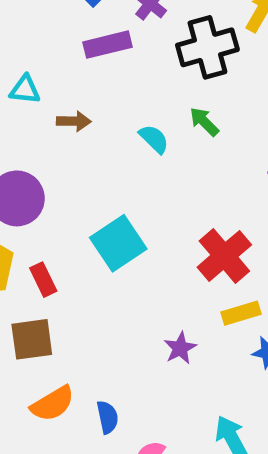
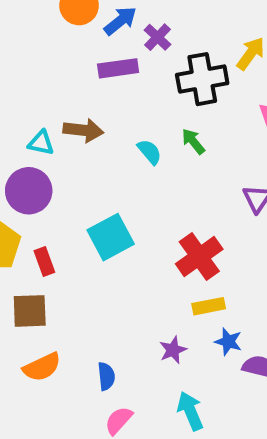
cyan triangle: (25, 90) -> (41, 143), moved
brown arrow: (74, 121) -> (83, 130), size x1.4
purple star: (180, 348) -> (173, 350), moved
blue semicircle: (107, 417) -> (106, 376), moved

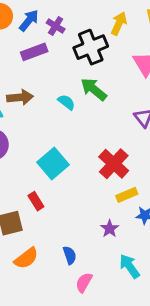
green arrow: (193, 141) -> (94, 89), size x1.5
red rectangle: (44, 261) -> (36, 201), moved

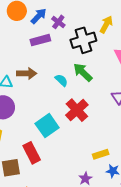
red cross: (114, 164) -> (77, 110), moved
red rectangle: (36, 201) -> (32, 153), size x1.5

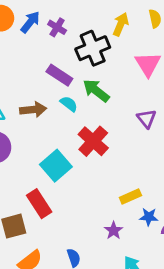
purple rectangle: (40, 40) -> (59, 75), moved, turned 54
brown arrow: (27, 73) -> (33, 110), moved

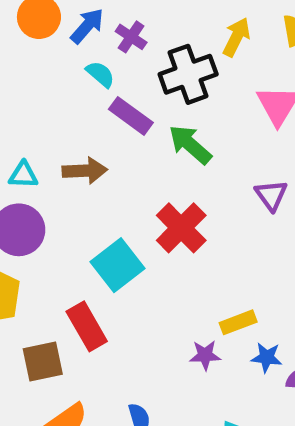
cyan semicircle: (69, 104) -> (100, 74), moved
purple star: (114, 231) -> (205, 355), moved, turned 30

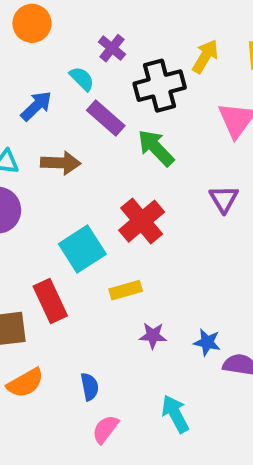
blue arrow: (87, 26) -> (36, 106), moved
yellow rectangle: (238, 322) -> (126, 290), moved

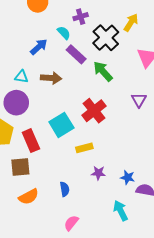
purple cross: (112, 48) -> (81, 17), turned 32
black cross: (160, 86) -> (106, 38), turned -30
red rectangle: (50, 301) -> (31, 141), moved
blue semicircle: (90, 387) -> (65, 189), moved
cyan arrow: (175, 414) -> (121, 211), moved

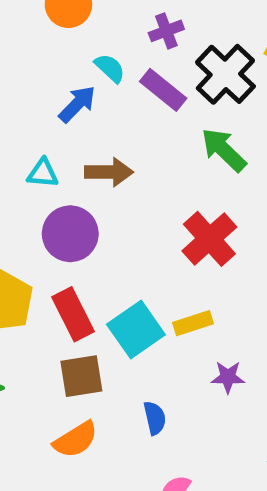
cyan semicircle: (64, 33) -> (110, 68), moved
purple rectangle: (76, 54) -> (163, 90), moved
purple circle: (16, 103) -> (70, 234), moved
cyan square: (61, 125) -> (136, 329), moved
brown square: (20, 167) -> (81, 376), moved

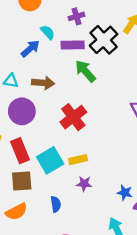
purple rectangle: (163, 90) -> (73, 45), turned -45
green arrow: (224, 150) -> (85, 71), moved
red cross: (209, 239) -> (73, 117), moved
purple star: (228, 377) -> (84, 184), moved

